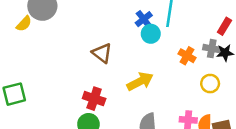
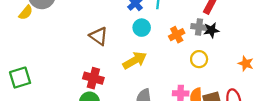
cyan circle: (151, 34) -> (142, 28), moved
orange cross: (187, 56) -> (177, 35), turned 35

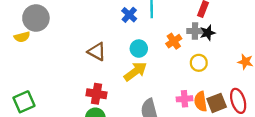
yellow semicircle: (26, 13) -> (22, 37), turned 42
cyan circle: (142, 28) -> (139, 49), moved

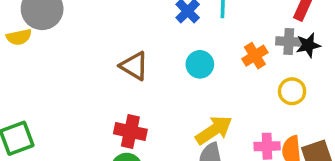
yellow arrow: (135, 71) -> (214, 130), moved

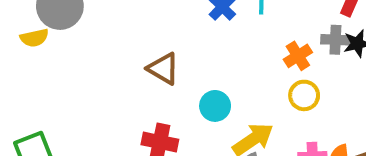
cyan circle: (200, 64) -> (215, 106), moved
yellow circle: (292, 91) -> (304, 95), moved

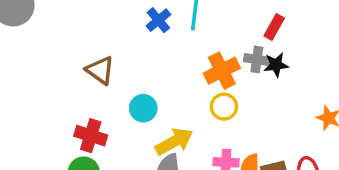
orange cross: (298, 56) -> (222, 71), size x1.4

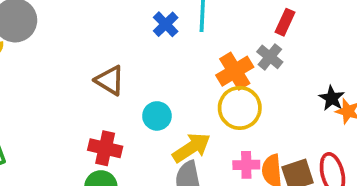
gray cross: (257, 59) -> (270, 57), turned 35
black star: (276, 65) -> (332, 98), moved, turned -30
yellow circle: (224, 107) -> (240, 108), size x1.5

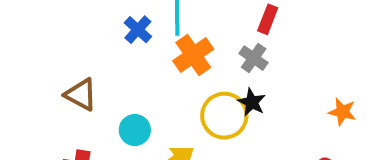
orange cross: (235, 71) -> (193, 55), moved
black star: (332, 98) -> (252, 102), moved

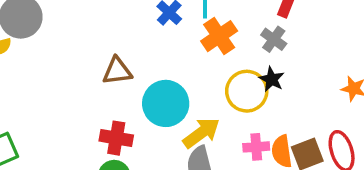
brown triangle: (81, 95) -> (117, 71), turned -36
cyan circle: (135, 130) -> (166, 103), size x1.6

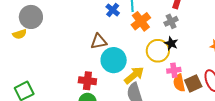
gray cross: (274, 39) -> (171, 21), turned 32
brown triangle: (117, 71) -> (99, 41), moved
pink cross: (256, 147) -> (174, 70), moved

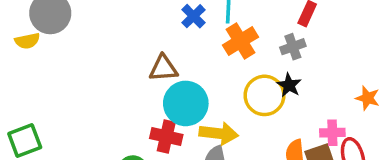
pink cross: (174, 70) -> (332, 133), moved
yellow arrow: (134, 75) -> (219, 133), turned 40
red cross: (87, 81) -> (166, 136), moved

